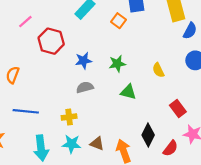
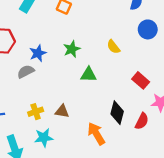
gray semicircle: (85, 87) -> (26, 71), moved
brown triangle: (97, 143) -> (62, 111), moved

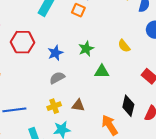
gray semicircle: (26, 71) -> (57, 78), moved

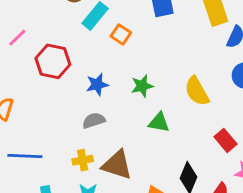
orange square: (78, 10) -> (121, 34), moved
yellow semicircle: (124, 46) -> (197, 91), size x1.5
brown triangle: (78, 105) -> (117, 165), size x1.6

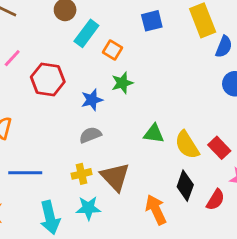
green star: (142, 86) -> (122, 83), moved
yellow semicircle: (197, 91) -> (187, 145), moved
brown triangle: (117, 165) -> (115, 177), turned 32

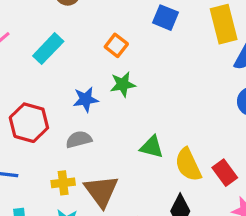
blue square: (152, 21) -> (166, 18), turned 30
cyan rectangle: (86, 33) -> (48, 49), moved
red hexagon: (48, 79) -> (29, 123), moved

